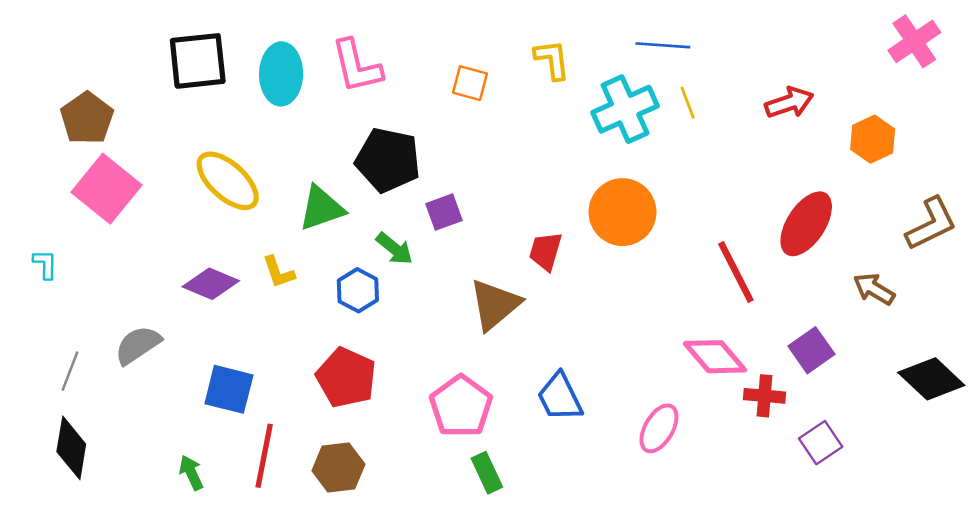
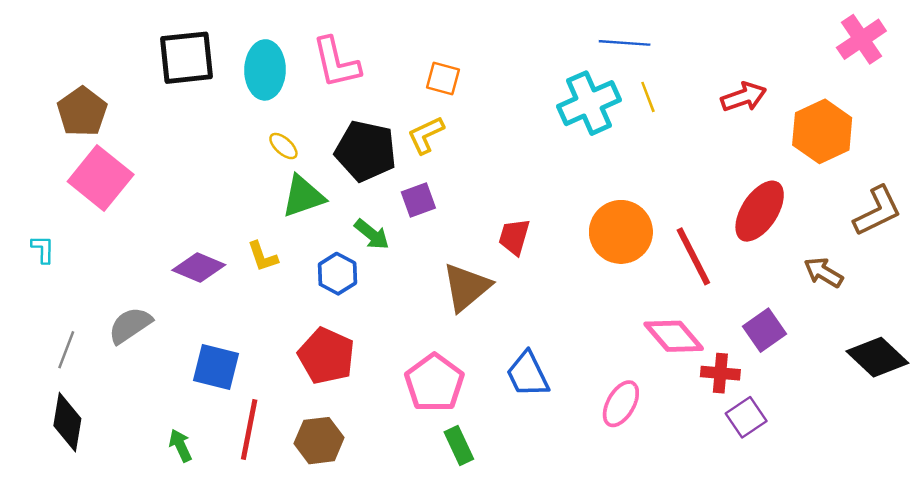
yellow L-shape: (552, 60) -> (426, 135), moved, turned -108
orange hexagon: (873, 139) -> (822, 131), size x1.4
yellow ellipse: (228, 181) -> (283, 146), moved, size x0.5
orange circle: (622, 212) -> (621, 232), moved
purple square: (821, 443) -> (746, 417), moved

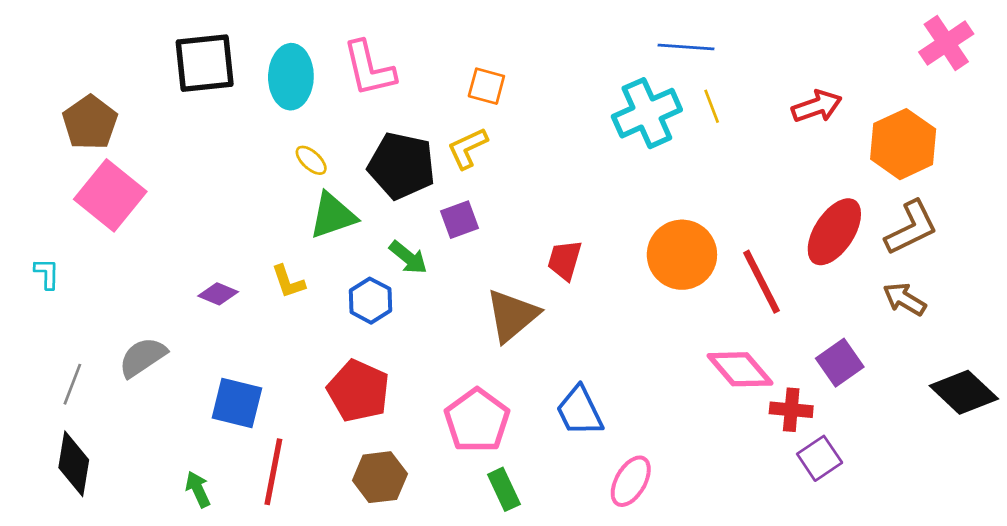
brown L-shape: (877, 211) -> (911, 228), moved
purple diamond: (199, 268) -> (218, 294), size x0.7
pink ellipse: (621, 404) -> (631, 481), moved
brown hexagon: (319, 441) -> (380, 477), moved

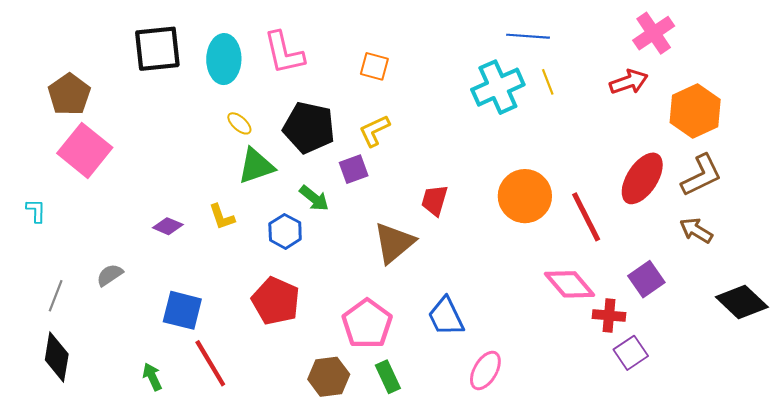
pink cross: (946, 43) -> (654, 33), moved
yellow L-shape: (468, 148) -> (374, 131), moved
gray semicircle: (143, 357) -> (110, 275), size x0.7
red line: (273, 472) -> (210, 363), turned -42
brown hexagon: (380, 477) -> (329, 377), moved

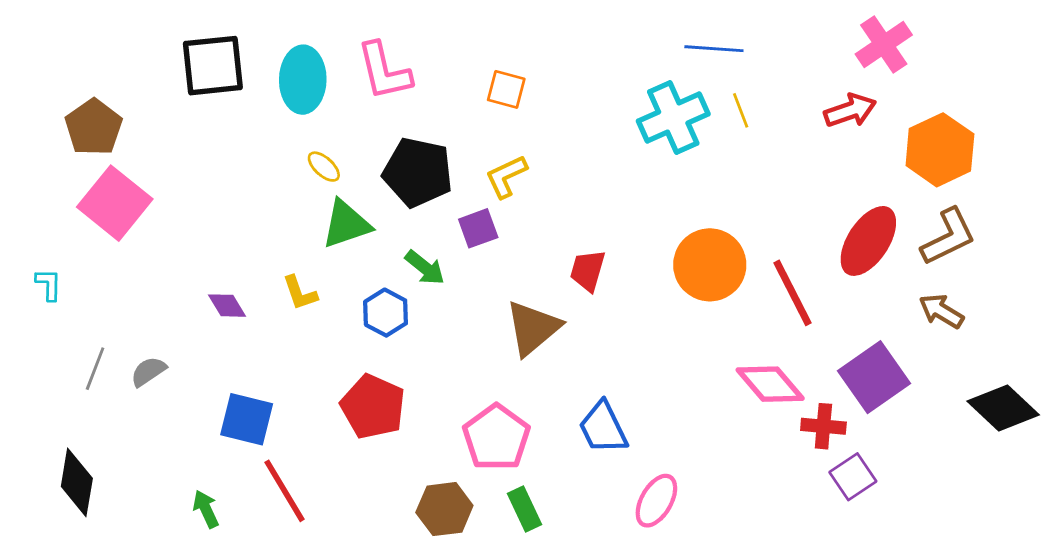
purple diamond: (168, 226) -> (227, 306), turned 36
purple square: (646, 279) -> (874, 377), size x1.4
gray line: (56, 296) -> (95, 369), moved

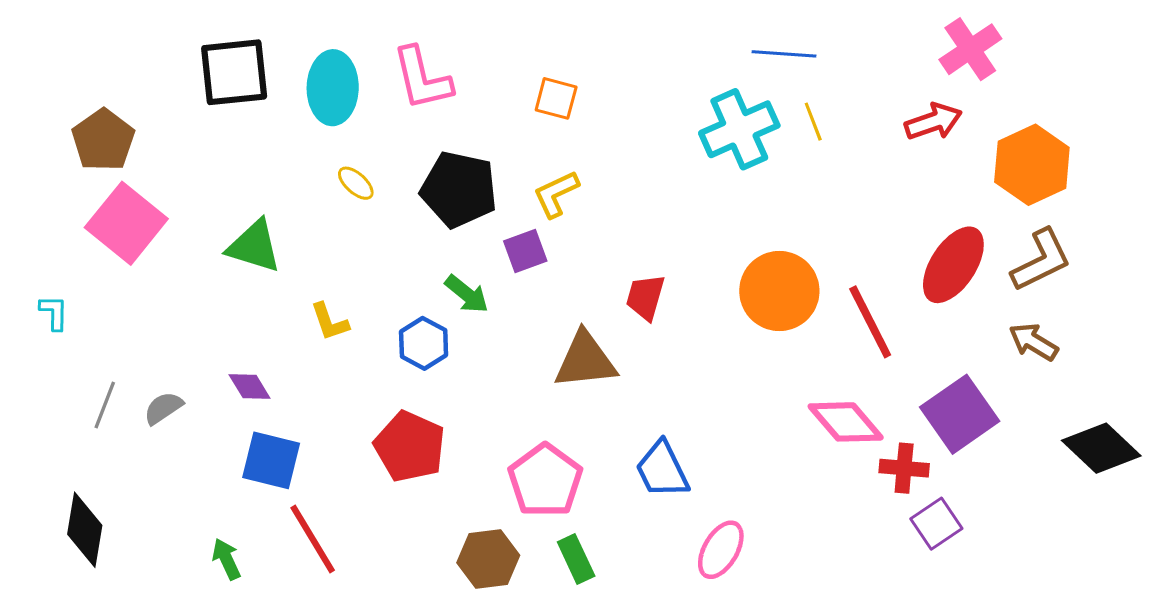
green triangle: (346, 224) -> (254, 246), moved, turned 36
purple diamond: (227, 306) -> (250, 386), moved
brown triangle: (533, 328) -> (585, 360), turned 34

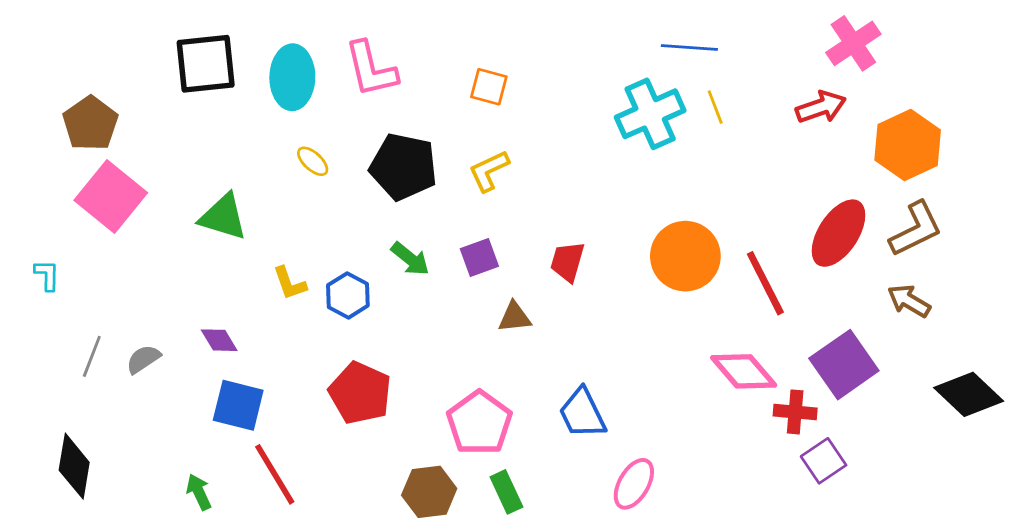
purple square: (525, 251) -> (479, 257), moved
blue hexagon: (424, 343) -> (348, 295), moved
brown triangle: (585, 360) -> (515, 317), size x0.6

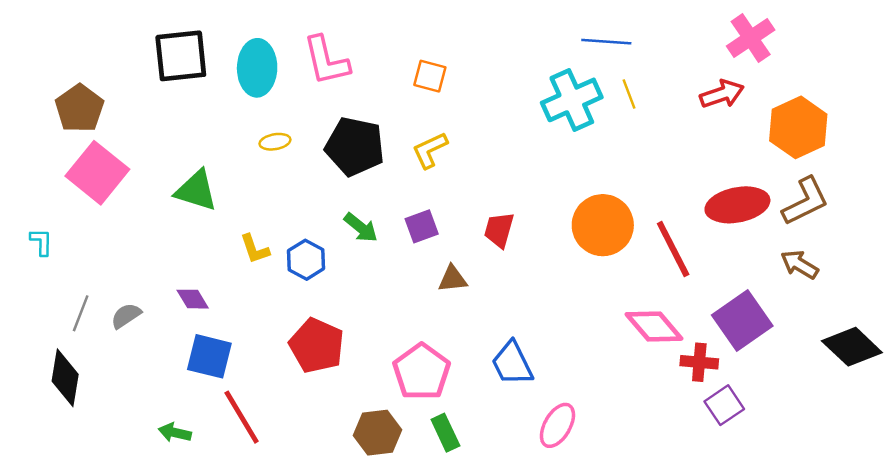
yellow ellipse: (313, 161) -> (275, 142), turned -52
red ellipse: (838, 233) -> (737, 205), turned 46
black diamond: (74, 466) -> (65, 378), moved
green arrow: (199, 492) -> (175, 433), turned -52

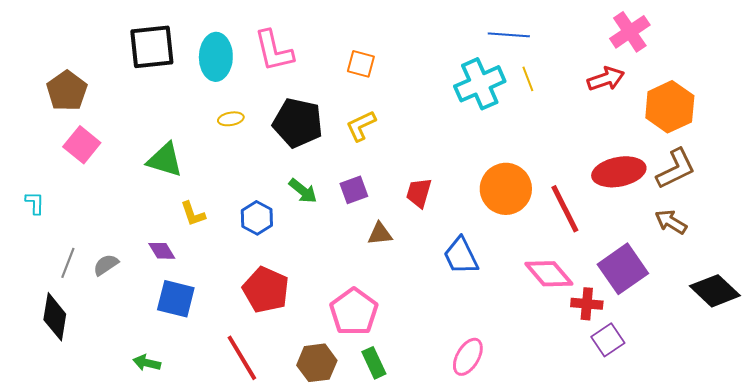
pink square: (97, 173) -> (82, 145), size x0.7
yellow L-shape: (255, 249) -> (193, 214), moved
blue trapezoid: (512, 363) -> (461, 256), moved
red line: (242, 417) -> (242, 358), moved

